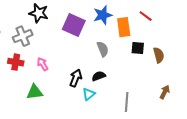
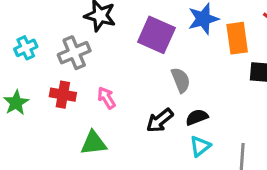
gray semicircle: (103, 49) -> (181, 80), moved
black arrow: (76, 78) -> (160, 120), turned -150
cyan triangle: (89, 94) -> (200, 146), moved

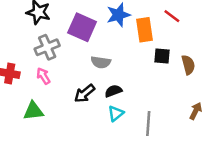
gray cross: (74, 53) -> (47, 47), moved
gray semicircle: (181, 80) -> (101, 62), turned 120

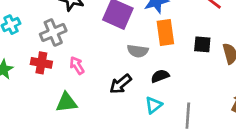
orange rectangle: (145, 30) -> (165, 32), moved
gray cross: (47, 47) -> (53, 32), moved
black semicircle: (113, 91) -> (160, 76), moved

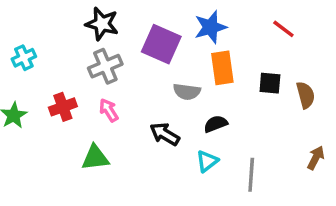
gray cross: (53, 32) -> (105, 66), moved
red cross: (41, 63) -> (63, 107), turned -30
black arrow: (120, 84) -> (165, 134), turned 70

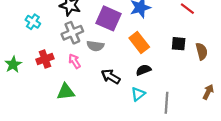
cyan cross: (24, 58) -> (33, 22), moved, turned -32
orange rectangle: (222, 68) -> (139, 43), moved, turned -30
gray semicircle: (187, 92) -> (95, 46), moved

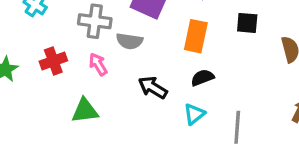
gray cross: (72, 33) -> (95, 21), turned 30
orange rectangle: (139, 43) -> (196, 36), turned 50
black square: (179, 44) -> (247, 23), moved

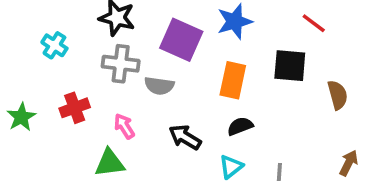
black square: (247, 23) -> (290, 66), size x1.4
pink arrow: (98, 64) -> (124, 126), moved

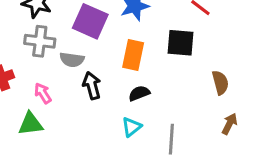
brown semicircle: (338, 95) -> (220, 83), moved
black arrow: (185, 137) -> (92, 86), moved, turned 44

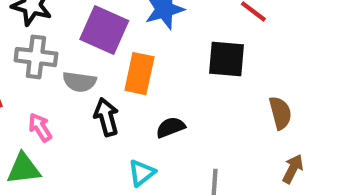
orange rectangle: (133, 55) -> (139, 74), moved
cyan triangle: (132, 127) -> (142, 173), moved

